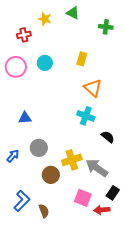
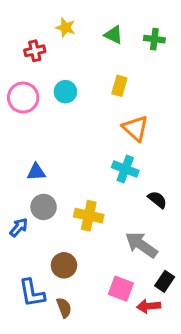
green triangle: (73, 13) -> (114, 35), moved
gray circle: (39, 148) -> (44, 207), moved
yellow cross: (72, 160) -> (89, 216), moved, turned 30
brown circle: (51, 175) -> (64, 265), moved
blue L-shape: (22, 201) -> (32, 293), turned 125

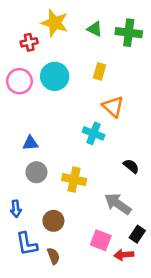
yellow star: (65, 27) -> (55, 23), size x1.6
green cross: (154, 39) -> (129, 33), size x1.5
cyan circle: (65, 92) -> (55, 76), size x1.5
cyan cross: (125, 169) -> (93, 133), moved
blue arrow: (19, 227) -> (16, 209), moved, turned 133

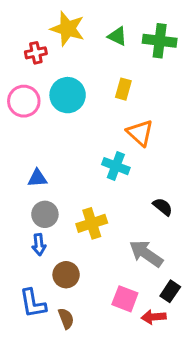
yellow cross: (74, 180) -> (92, 223), turned -30
blue arrow: (16, 209) -> (39, 245), moved

